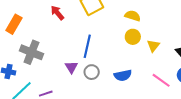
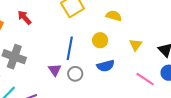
red arrow: (57, 13) -> (24, 18), moved
yellow circle: (133, 37) -> (100, 40), moved
blue semicircle: (123, 75) -> (106, 66), moved

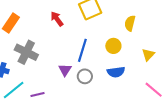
yellow semicircle: (114, 16) -> (130, 23), turned -98
red arrow: (24, 18) -> (57, 19), moved

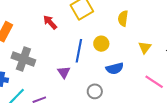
yellow circle: (113, 46) -> (101, 44), moved
gray circle: (85, 76) -> (95, 91), moved

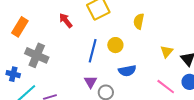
yellow triangle: (145, 48) -> (167, 52), moved
purple triangle: (64, 72) -> (91, 82), moved

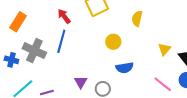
blue line: (93, 51) -> (61, 41), moved
blue cross: (13, 74) -> (11, 60), moved
purple triangle: (91, 82) -> (81, 82), moved

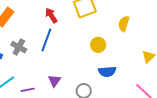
gray cross: (34, 51) -> (19, 47), size x0.7
purple triangle: (81, 82) -> (54, 81), moved

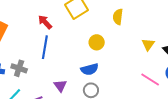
gray cross: (19, 47) -> (19, 68), moved
blue semicircle: (107, 72) -> (90, 69), moved

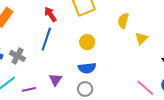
yellow circle: (97, 42) -> (87, 42), moved
yellow triangle: (148, 45) -> (141, 39), moved

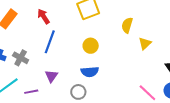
red arrow: (50, 14) -> (44, 16), moved
purple triangle: (55, 80) -> (51, 76), moved
gray circle: (85, 89) -> (78, 92), moved

